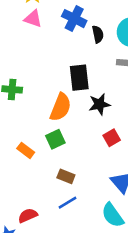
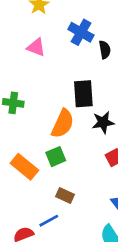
pink triangle: (33, 19) -> (36, 47), moved
orange rectangle: (26, 150) -> (24, 167), size x1.5
blue line: (67, 203) -> (49, 221), moved

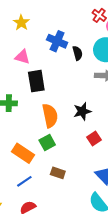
black rectangle: (83, 94) -> (36, 81), moved
orange semicircle: (63, 124) -> (50, 116), turned -30
blue line: (49, 221) -> (24, 181), moved

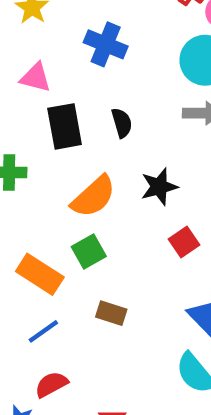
black semicircle: (78, 53) -> (122, 123), moved
orange semicircle: (50, 116) -> (93, 197), turned 60

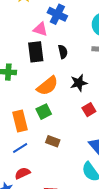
pink triangle: (35, 77) -> (40, 29), moved
orange rectangle: (40, 274) -> (20, 121), turned 40

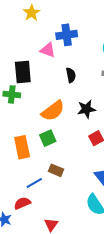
blue cross: (57, 14) -> (67, 35), turned -36
black rectangle: (36, 52) -> (23, 72), moved
blue line: (20, 148) -> (34, 183), moved

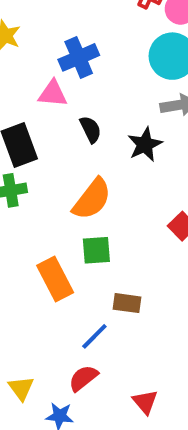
black semicircle: (71, 75) -> (91, 129), moved
black star: (86, 109) -> (145, 144), moved
green square: (48, 138) -> (96, 250), turned 35

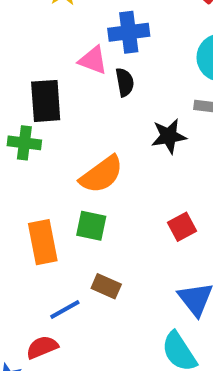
black semicircle: (91, 129) -> (125, 82), moved

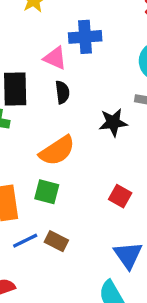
black semicircle: (125, 82) -> (62, 92), moved
red square: (182, 227) -> (120, 196), turned -35
blue line: (65, 310) -> (25, 241), moved

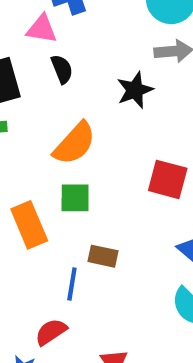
red square: (120, 196) -> (168, 179), size x1.4
blue line: (25, 241) -> (72, 284), moved, turned -40

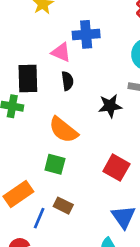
orange semicircle: (75, 143) -> (63, 130), turned 72
orange rectangle: (29, 225) -> (18, 194), moved, turned 64

